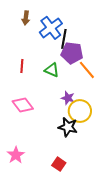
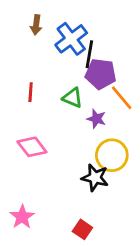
purple star: (68, 98) -> (96, 119), moved

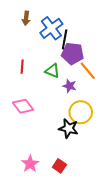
pink star: (22, 217) -> (30, 164), moved

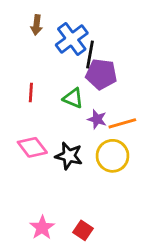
orange line: (88, 71) -> (122, 123), moved, turned -66
black star: (69, 128) -> (69, 156), moved

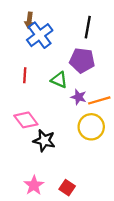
blue cross: (72, 39) -> (40, 35), moved
black line: (90, 55) -> (88, 27), moved
black star: (69, 156) -> (44, 141), moved

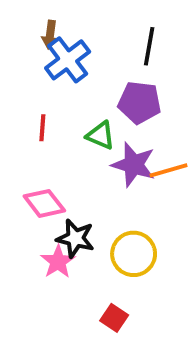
purple star: (79, 97) -> (134, 165), size x1.6
yellow circle: (91, 127) -> (134, 254), moved
pink star: (34, 185) -> (58, 262), moved

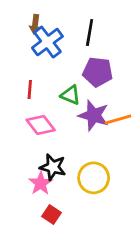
black line: (149, 46) -> (90, 33), moved
pink diamond: (44, 203) -> (41, 125), moved
red square: (114, 318) -> (51, 215), moved

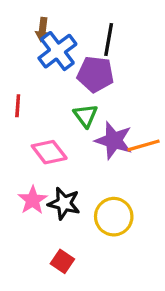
purple pentagon: (98, 72) -> (95, 74), moved
red line: (30, 90) -> (18, 106), moved
green triangle: (71, 95) -> (86, 116), turned 30
pink star: (41, 183) -> (33, 200), moved

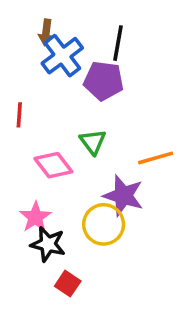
green triangle: (86, 116) -> (93, 142), moved
purple star: (114, 140) -> (123, 196), moved
black star: (64, 203) -> (48, 244), moved
yellow circle: (114, 217) -> (104, 224), moved

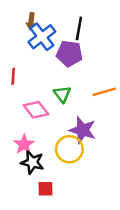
orange line: (156, 158) -> (104, 92), moved
red square: (68, 284) -> (45, 189), turned -35

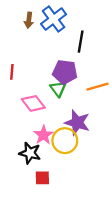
black line: (79, 28) -> (81, 42), moved
blue cross: (42, 37) -> (54, 19), moved
purple pentagon: (69, 54) -> (65, 72), moved
pink star: (24, 144) -> (43, 135), moved

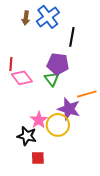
orange line: (97, 87) -> (87, 94), moved
pink diamond: (33, 103) -> (22, 78), moved

